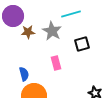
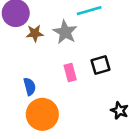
black square: (82, 44) -> (101, 65), moved

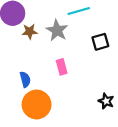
black square: (101, 65) -> (100, 42), moved

